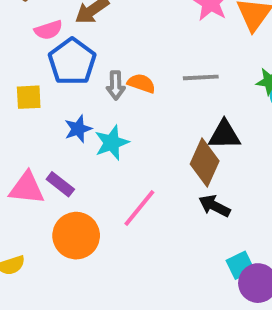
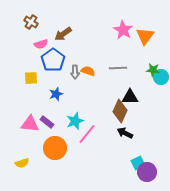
cyan star: (112, 143) -> (75, 121), moved

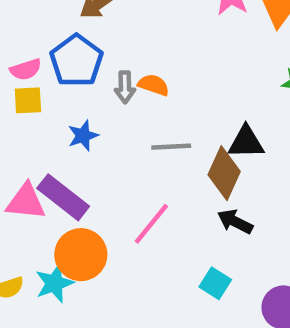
pink semicircle: (41, 44) -> (26, 70), moved
gray line: (118, 68) -> (171, 147), moved
cyan star: (75, 121) -> (54, 283), moved
purple rectangle: (47, 122) -> (63, 197), size x1.6
cyan square: (138, 163) -> (215, 283), moved, turned -32

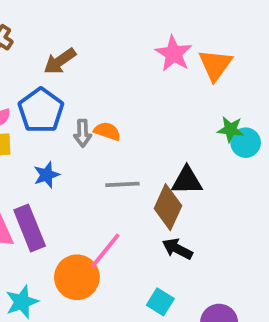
purple rectangle: (63, 197) -> (30, 228), turned 30
orange circle: (81, 255) -> (77, 277), moved

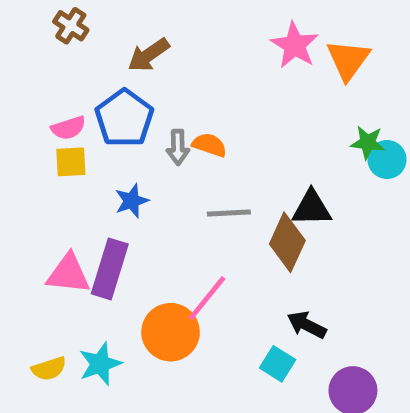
purple rectangle: (30, 228) -> (110, 269), turned 39
black arrow: (177, 249) -> (307, 325), moved

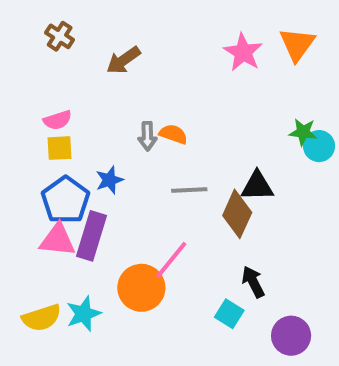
orange triangle: (348, 60) -> (297, 44), moved
blue pentagon: (124, 118) -> (66, 200), moved
black arrow: (307, 325) -> (253, 282), turned 36
yellow semicircle: (49, 369) -> (42, 318), size x1.4

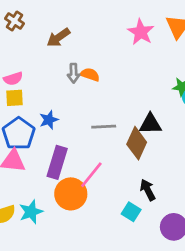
orange semicircle: (173, 134) -> (90, 75), moved
gray arrow: (147, 136) -> (74, 73), moved
purple rectangle: (91, 236) -> (57, 162), moved

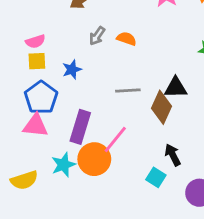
gray arrow: (74, 73) -> (97, 36), turned 36
orange semicircle: (90, 75) -> (126, 39), moved
blue star: (49, 120) -> (72, 69), moved
cyan star: (31, 212) -> (63, 165), moved

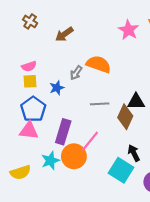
gray arrow: (97, 36) -> (76, 73), moved
orange semicircle: (126, 39) -> (99, 64), size x1.6
cyan square: (156, 177) -> (121, 170), size x1.6

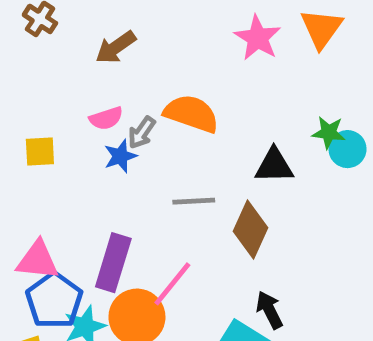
pink semicircle: (29, 66) -> (106, 118), moved
blue star: (57, 88) -> (120, 156), moved
black triangle: (136, 102) -> (274, 166), moved
blue pentagon: (33, 109) -> (54, 301), moved

